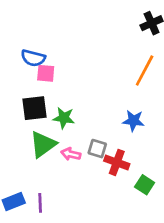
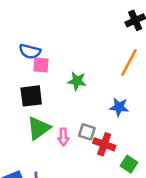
green star: (64, 118) -> (77, 81), moved
pink arrow: (71, 154) -> (63, 137), turned -105

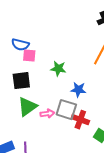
blue star: (119, 107) -> (78, 90), moved
gray square: (87, 132) -> (66, 110), size x1.5
pink arrow: (63, 137) -> (47, 114), turned -96

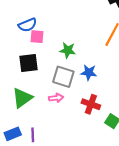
blue semicircle: (20, 45) -> (27, 25), turned -36
green triangle: (27, 107) -> (22, 98), moved
gray square: (66, 110) -> (63, 77), moved

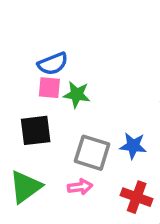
blue semicircle: (27, 25) -> (53, 64), moved
green star: (68, 50) -> (77, 95), moved

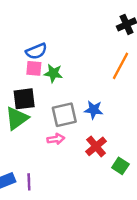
gray square: (92, 153) -> (64, 115), turned -30
green triangle: (25, 187) -> (17, 118), moved
red cross: (137, 197) -> (96, 146), turned 30

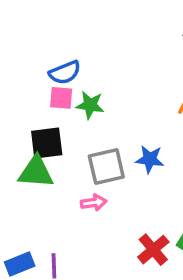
green triangle: (17, 118) -> (36, 172), turned 40
red cross: (96, 146) -> (153, 250), moved

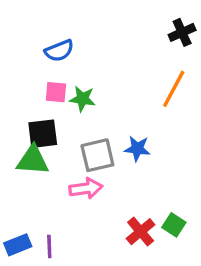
blue semicircle: (65, 73) -> (59, 51), moved
pink arrow: (94, 203) -> (86, 188), size x1.4

